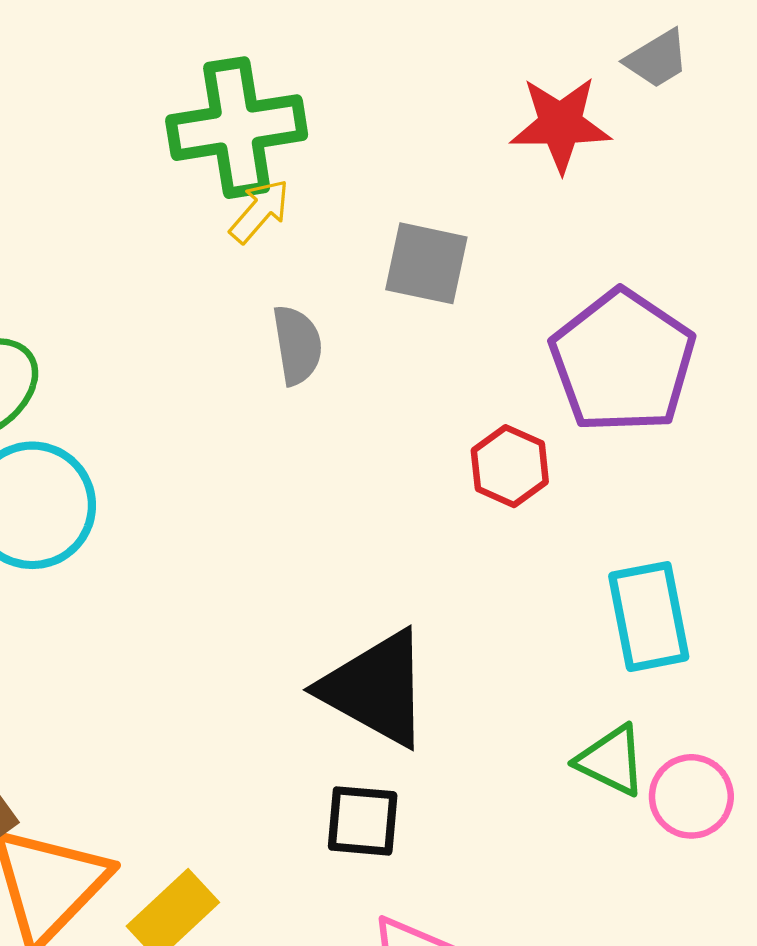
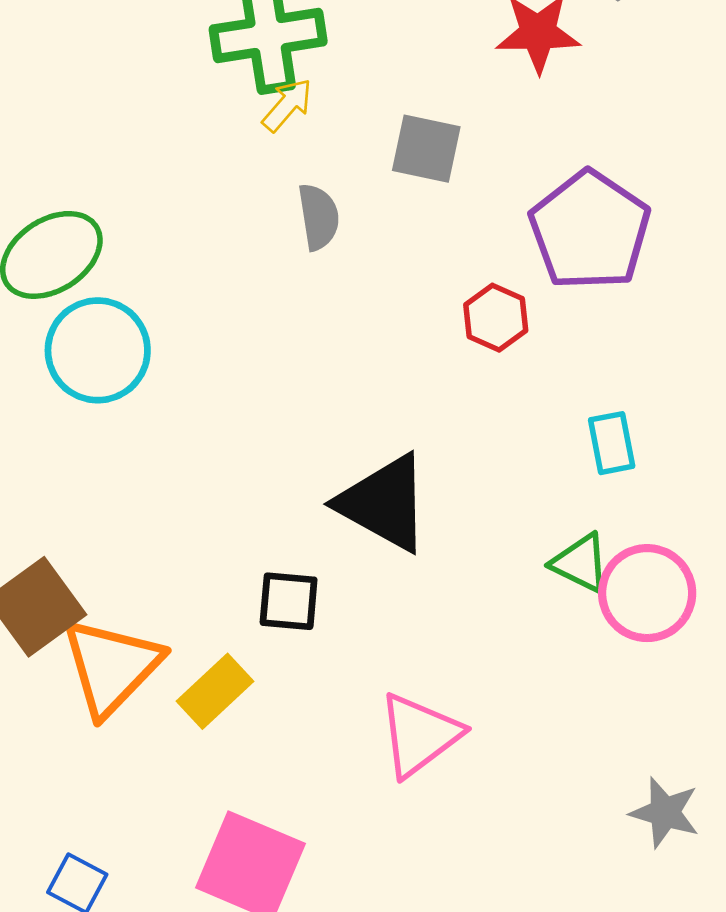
cyan rectangle: (649, 617) -> (612, 443), size x0.7
pink circle: (691, 796) -> (647, 593), size x1.4
black square: (363, 821) -> (289, 601), moved

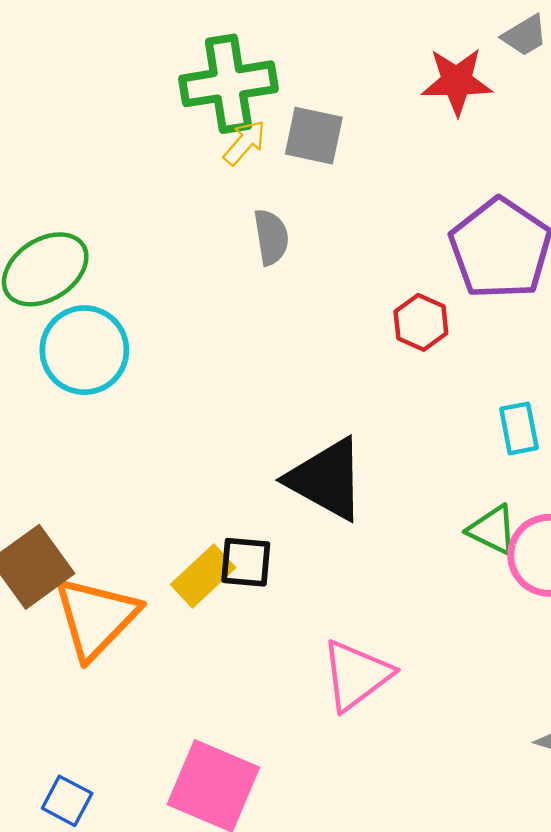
gray square: (426, 149) -> (314, 136), moved
yellow rectangle: (215, 691) -> (203, 576), moved

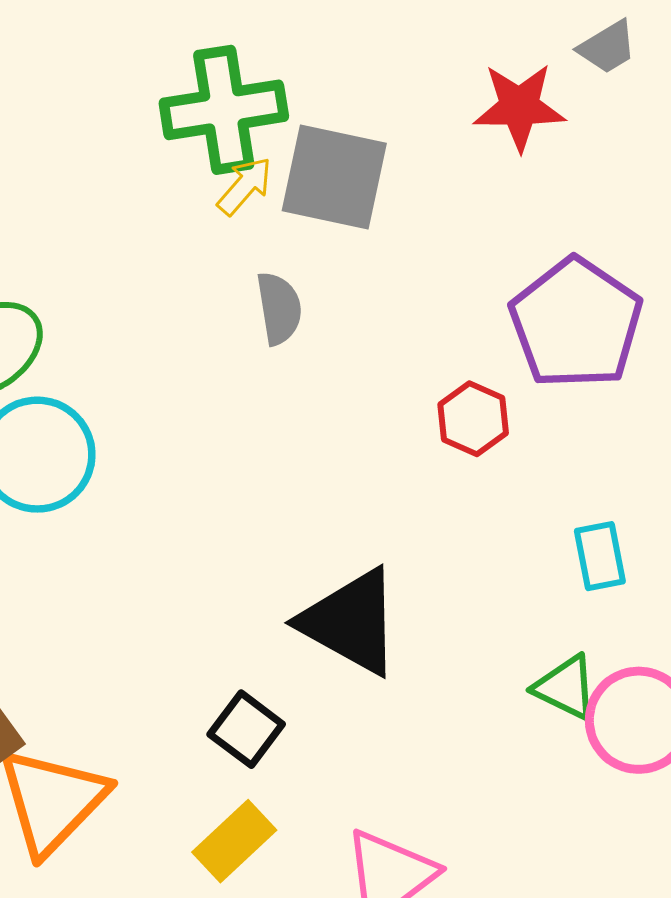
gray square: (314, 136) -> (334, 177), size x1.4
black square: (246, 562) -> (246, 729), turned 32
yellow rectangle: (203, 576) -> (234, 841), moved

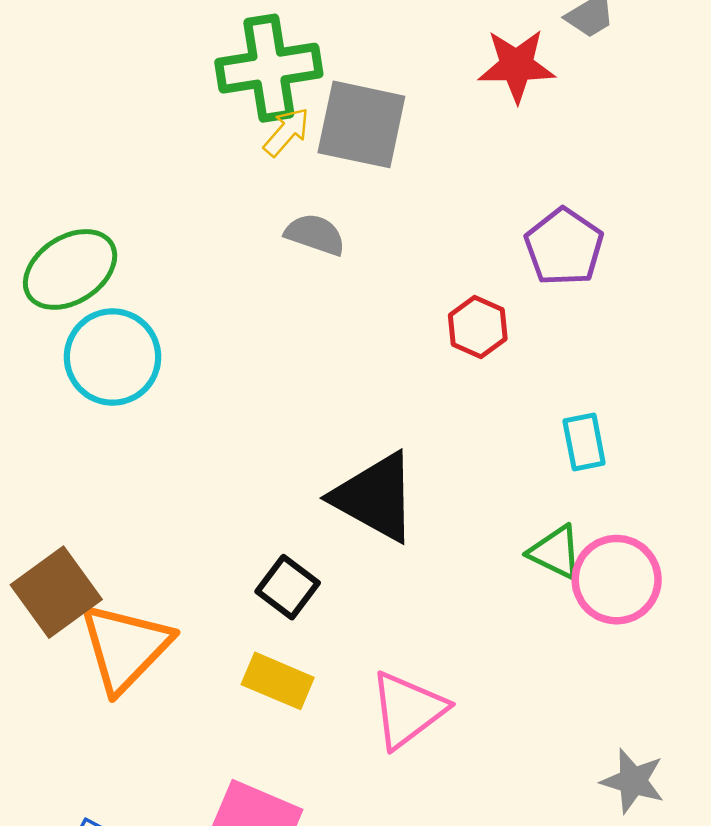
gray semicircle: (279, 308) -> (315, 234), turned -62
purple pentagon: (576, 323) -> (564, 247), size x0.7
yellow rectangle: (234, 841) -> (278, 681), turned 66

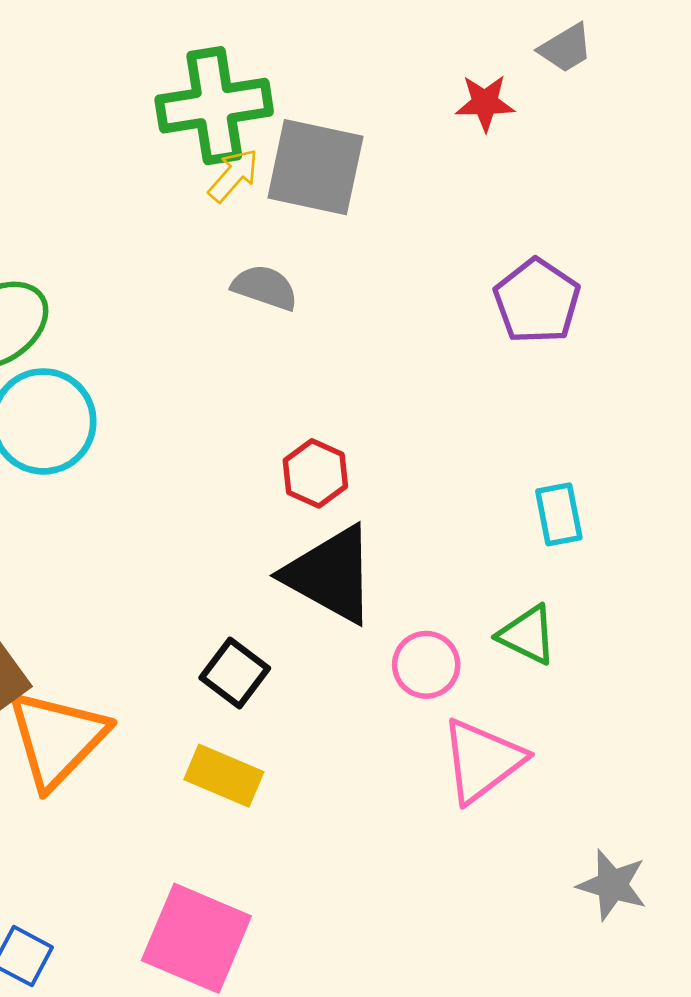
red star: (517, 66) -> (485, 103), size x0.7
red hexagon: (478, 327) -> (315, 473), moved
pink circle: (617, 580) -> (426, 665), moved, size x0.7
pink triangle: (408, 710) -> (482, 761), moved

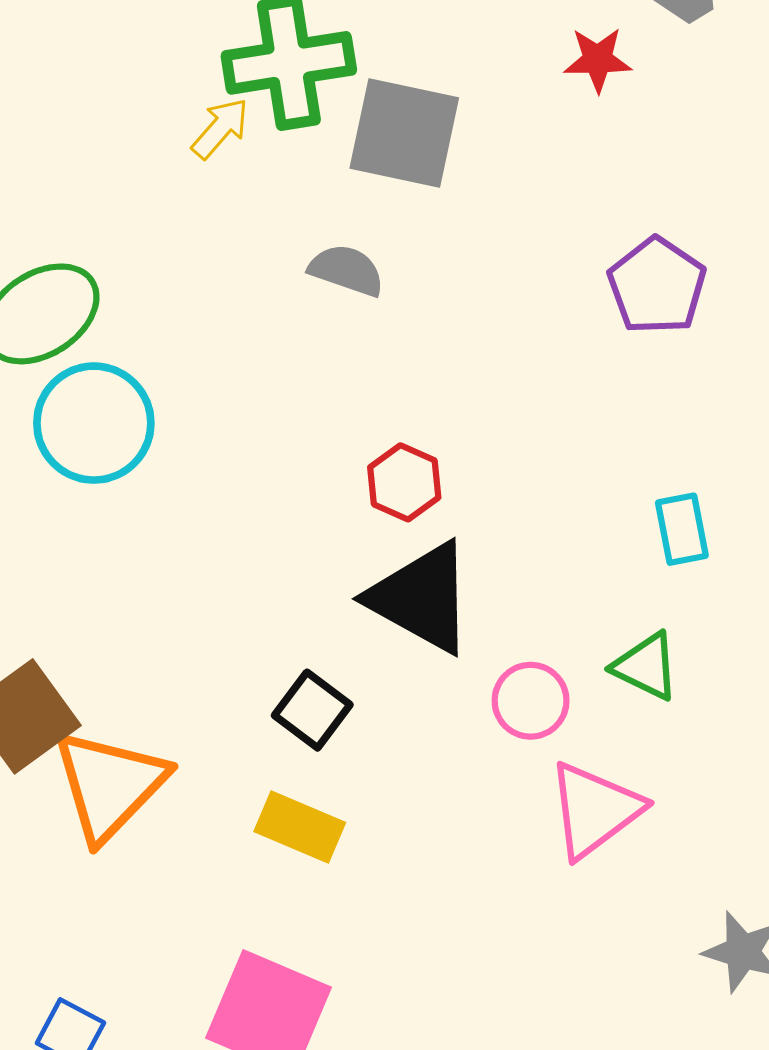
yellow arrow: (233, 175) -> (220, 128), moved

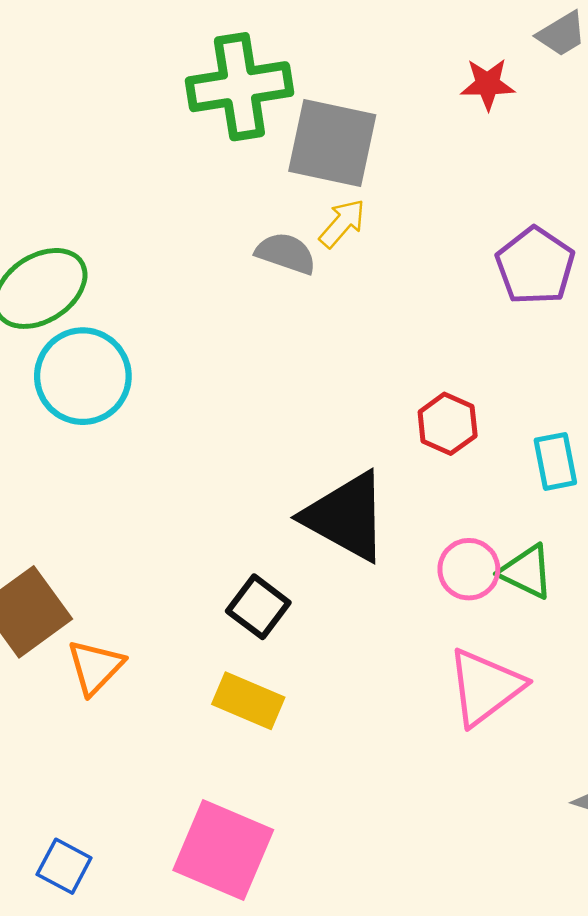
yellow arrow: (220, 128) -> (342, 223), moved
red hexagon: (404, 482) -> (448, 424), moved
pink circle: (531, 701) -> (469, 569), moved
orange triangle: (109, 785) -> (95, 667), size x0.6

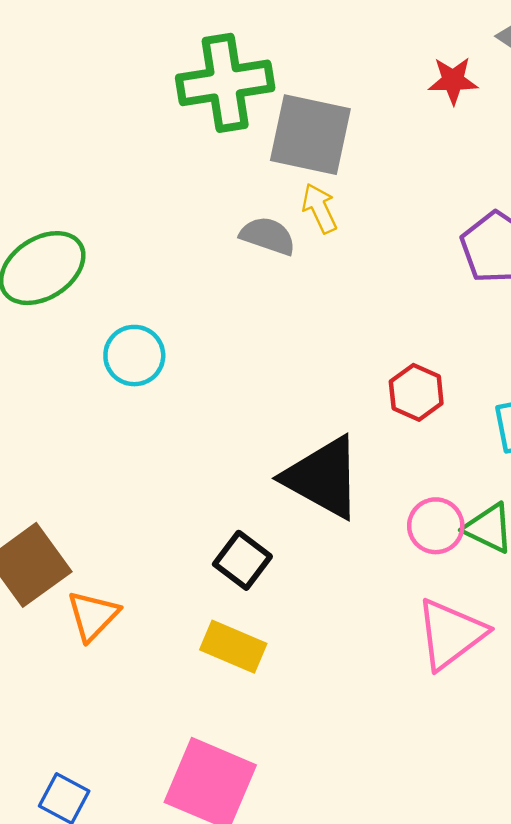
yellow arrow: (342, 223) -> (320, 208), turned -66
cyan circle: (83, 376) -> (134, 356), moved, size x0.7

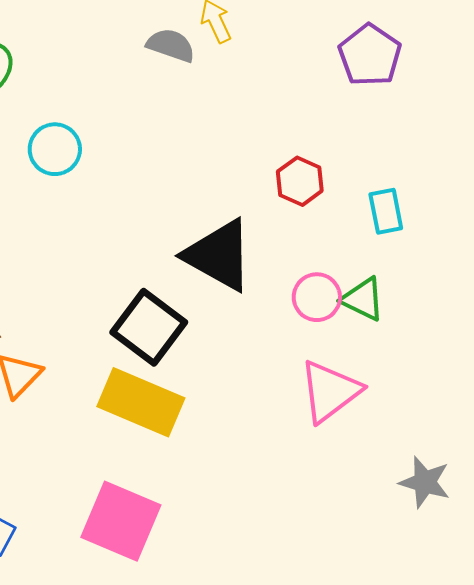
black square: (242, 560) -> (149, 327), size x1.5
yellow rectangle: (233, 647) -> (141, 402), size x1.5

